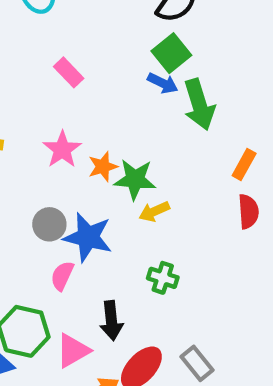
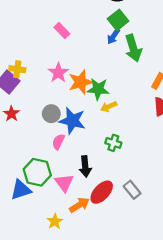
blue arrow: (163, 83) -> (113, 36), turned 98
orange star: (103, 167) -> (81, 82), size x1.5
pink triangle: (73, 351) -> (64, 183), turned -36

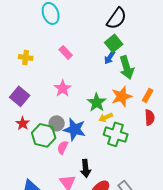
yellow cross: (17, 69) -> (26, 57), moved
orange star: (81, 82) -> (122, 96), moved
green star: (98, 89) -> (97, 102), turned 30
green cross: (113, 143) -> (116, 134), moved, size x1.6
green hexagon: (37, 172) -> (44, 135), moved

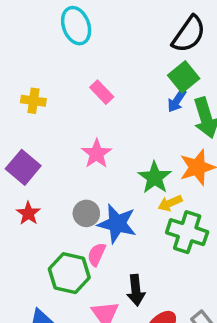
green hexagon: (44, 135) -> (69, 273), moved

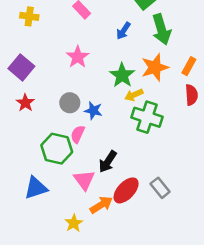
blue arrow: (177, 101) -> (123, 31), moved
blue star: (117, 224) -> (93, 111), size x0.6
black arrow: (136, 290) -> (108, 162), turned 40

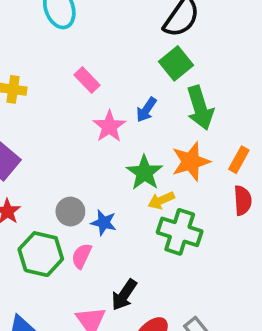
pink star: (78, 57) -> (109, 126), moved
green hexagon: (57, 149) -> (41, 254), moved

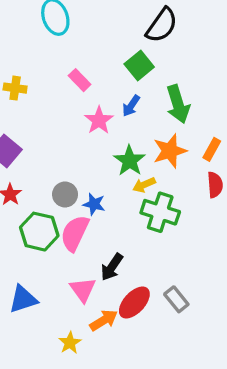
green square: (176, 63) -> (139, 65), moved
pink semicircle: (82, 256) -> (75, 233), size x1.6

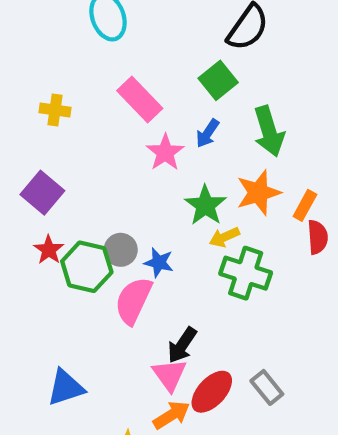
pink rectangle: (80, 80) -> (140, 99), size x1.5
orange rectangle: (212, 149) -> (305, 205), moved
green hexagon: (39, 232) -> (87, 267), moved
pink triangle: (83, 290) -> (169, 375), moved

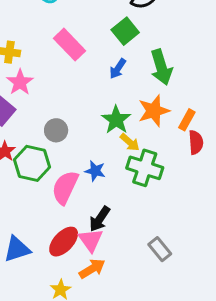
pink star: (165, 152) -> (20, 82), moved
yellow arrow: (224, 237) -> (130, 142), turned -115
gray circle: (121, 250) -> (56, 130), moved
blue star: (159, 263) -> (95, 171), moved
red ellipse: (212, 392) -> (64, 242), moved

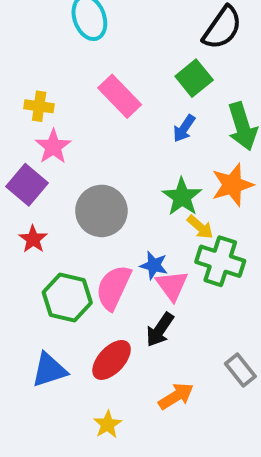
gray circle: (56, 130) -> (101, 211), size x1.6
green hexagon: (32, 163) -> (67, 298), moved
pink triangle: (91, 240) -> (172, 285), moved
orange arrow: (92, 269) -> (176, 396), moved

